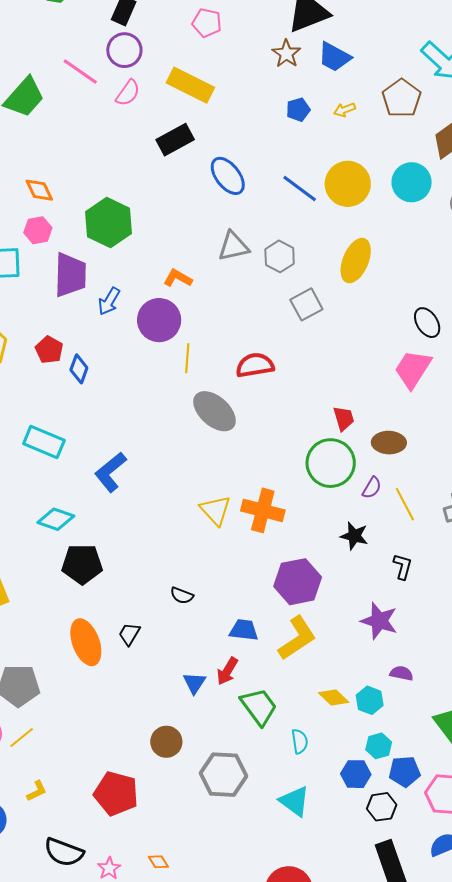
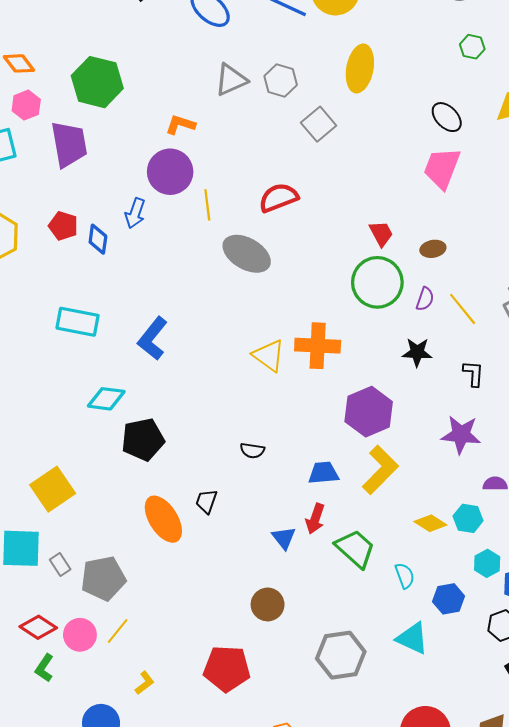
blue arrow: (109, 301) -> (135, 213), moved
brown ellipse: (389, 443) -> (433, 249), size x0.7
blue hexagon: (356, 774) -> (449, 599), moved
gray hexagon: (224, 775) -> (341, 655), moved

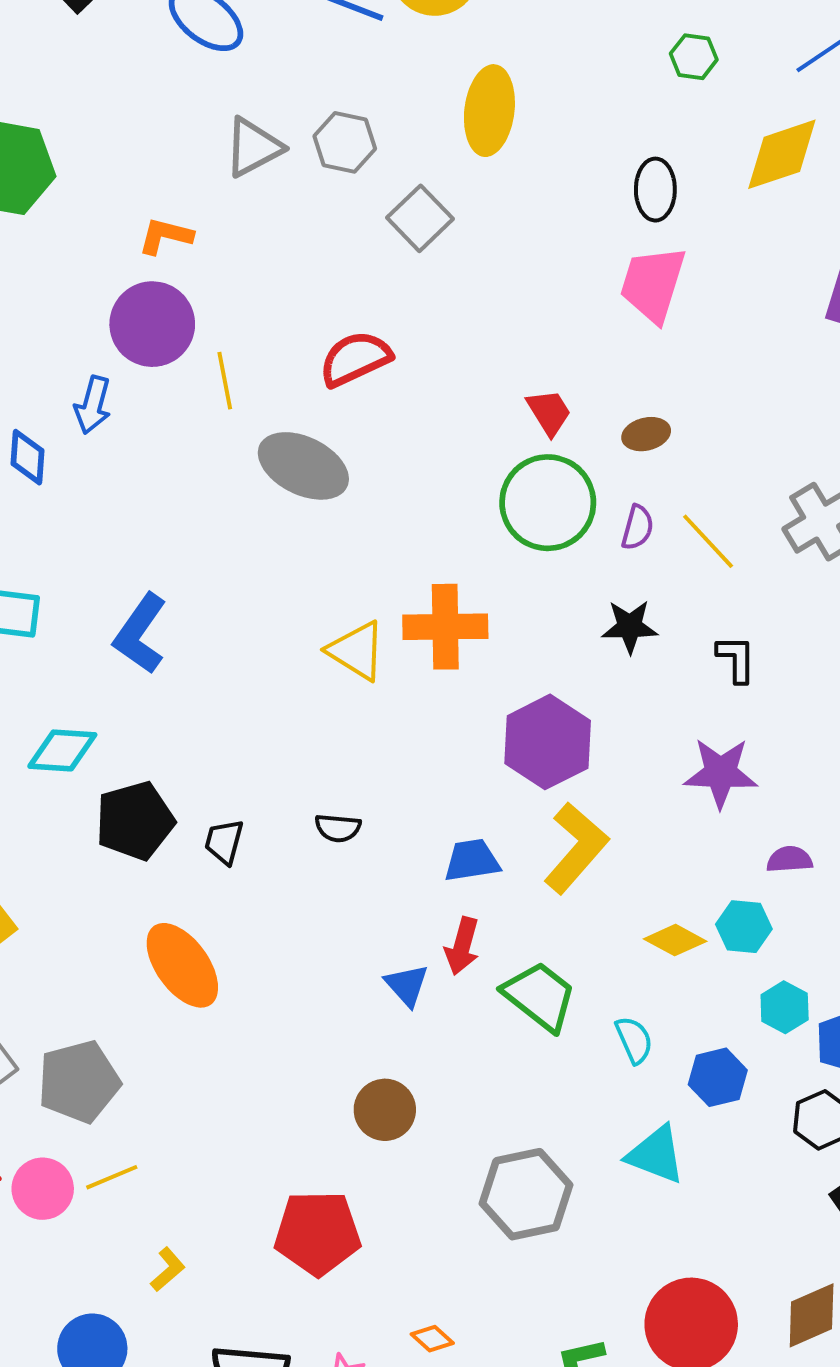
black ellipse: (447, 117) -> (655, 190), turned 48
black trapezoid: (206, 501) -> (224, 842), moved
yellow line: (118, 631) -> (112, 1177), turned 32

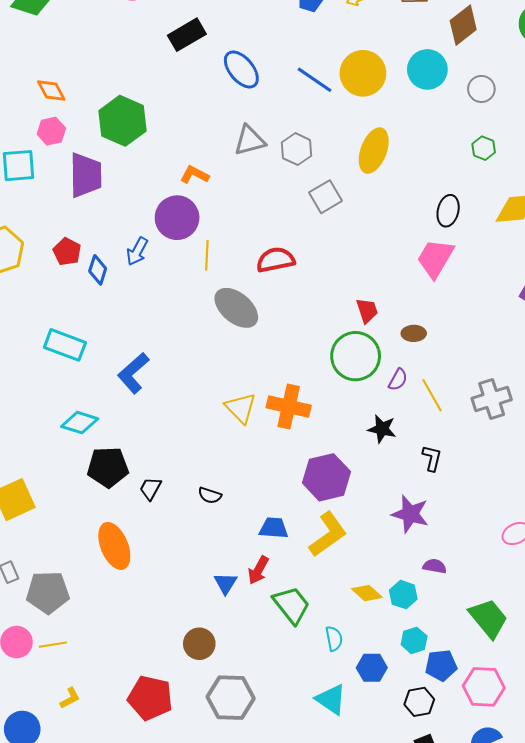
gray hexagon: (526, 1194) -> (231, 698), moved

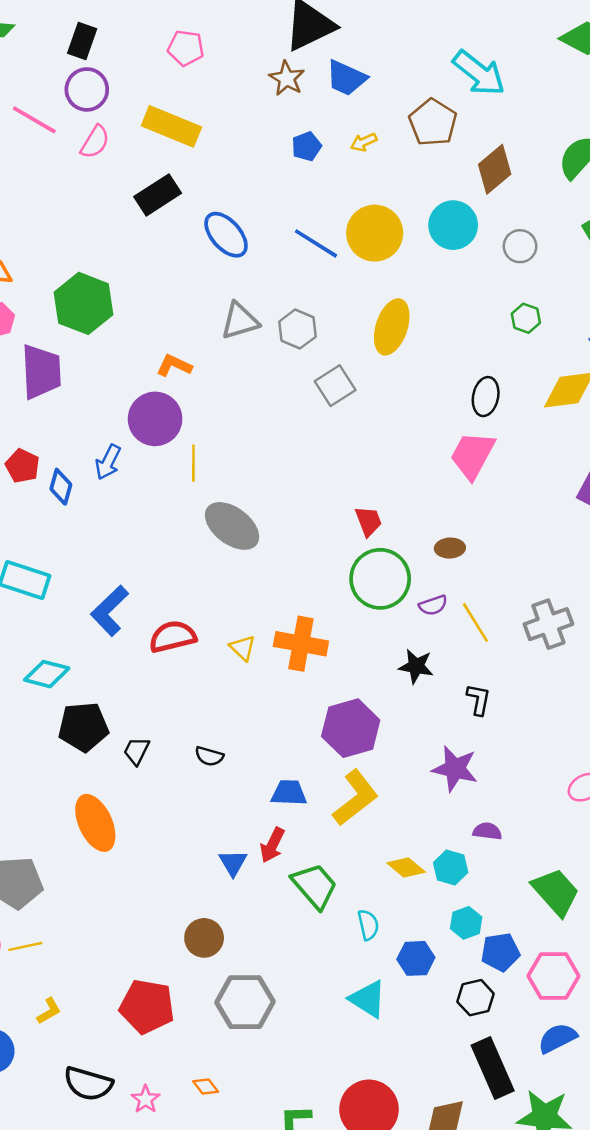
red semicircle: (276, 260) -> (173, 637), moved
red trapezoid: (367, 311) -> (368, 521), moved
purple semicircle: (398, 380) -> (433, 605), turned 45
yellow triangle: (241, 408) -> (243, 648), size x0.7

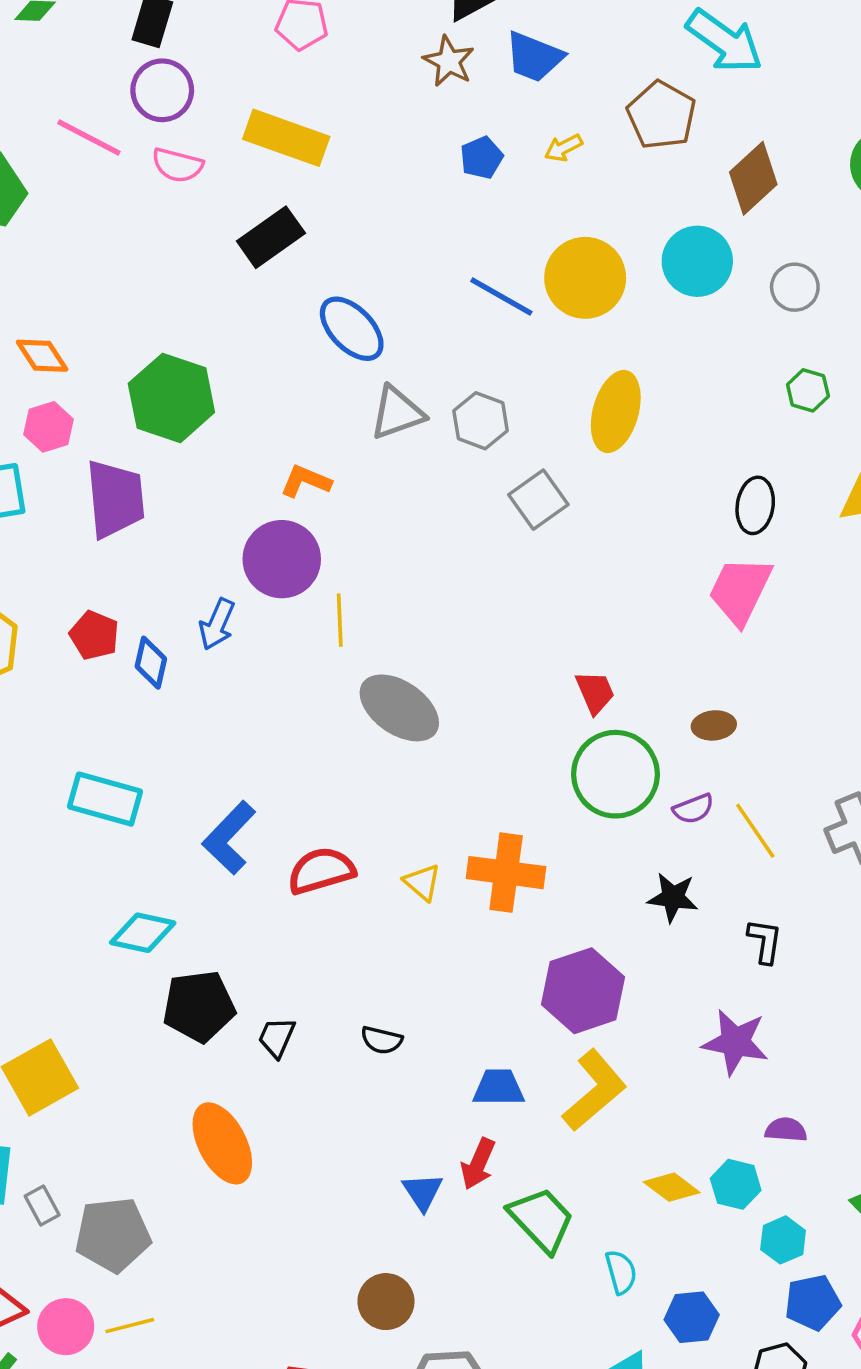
pink semicircle: (95, 142) -> (177, 165), turned 76
blue ellipse: (226, 235) -> (352, 329), moved
cyan hexagon: (466, 923) -> (783, 1240), moved

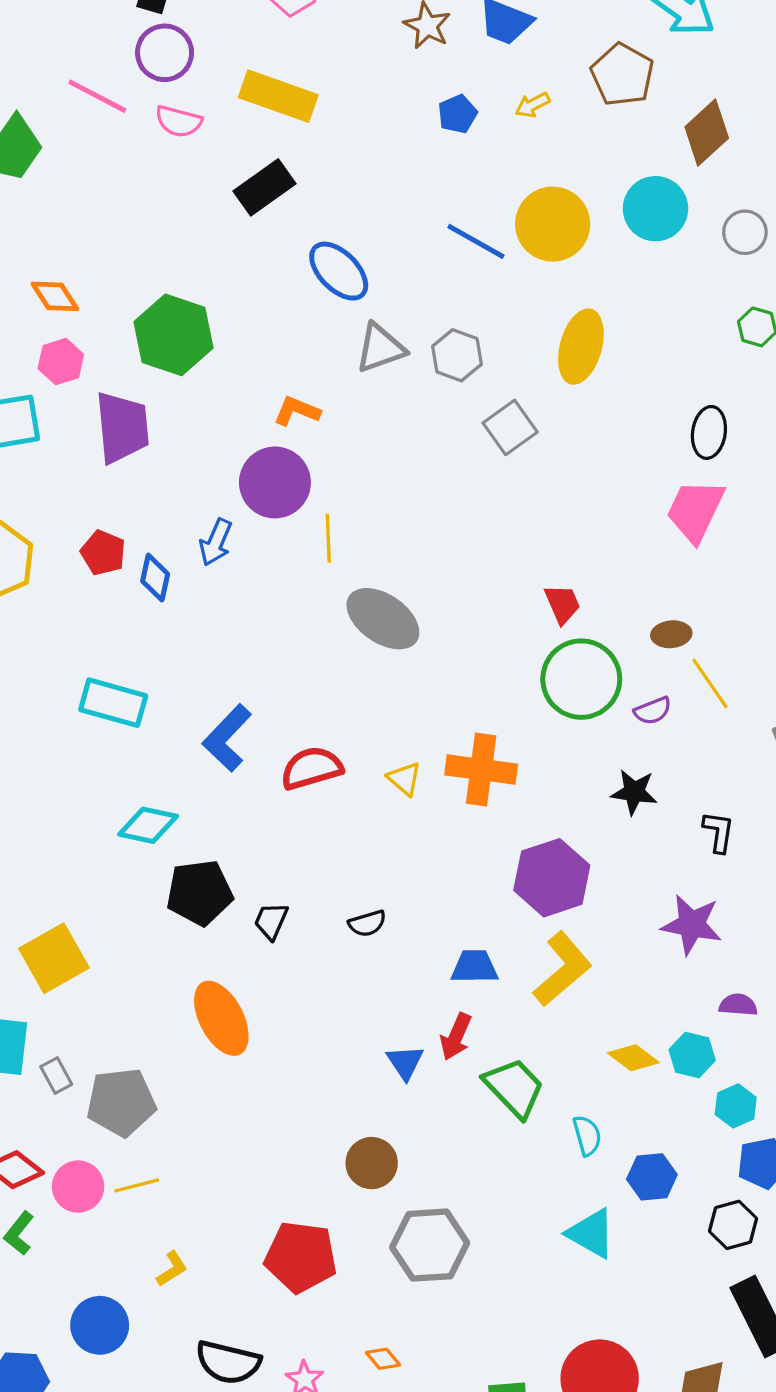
yellow line: (755, 831) -> (710, 683), moved
black semicircle: (382, 1040) -> (367, 923), turned -30

